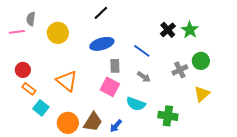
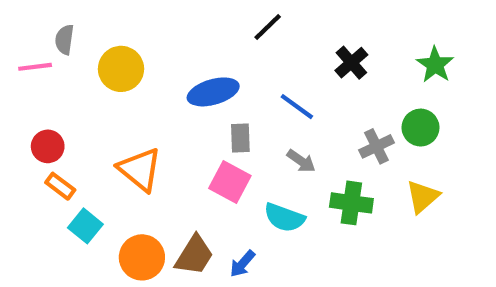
black line: (101, 13) -> (268, 27), moved
green star: (190, 30) -> (435, 65), moved
green cross: (168, 116) -> (351, 203), moved

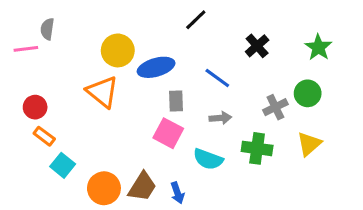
yellow circle: (121, 69) -> (118, 50), moved
gray arrow: (301, 161) -> (220, 118), turned -40
orange triangle: (140, 169) -> (102, 92), moved
blue arrow: (242, 264) -> (177, 193), turned -60

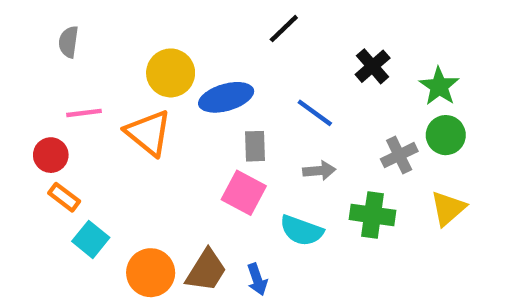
green star: (318, 47) -> (439, 86), moved
pink line: (26, 49) -> (84, 113), moved

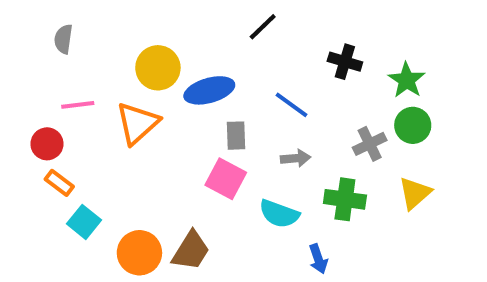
black cross: (373, 66) -> (345, 62), turned -32
orange triangle: (148, 133) -> (137, 123), turned 39
blue arrow: (257, 279) -> (318, 259), moved

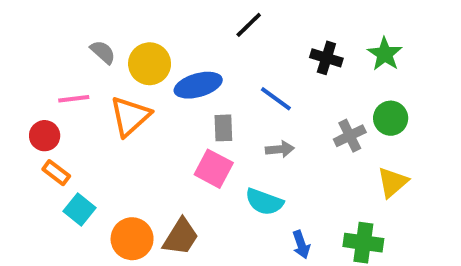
gray semicircle: (63, 39) -> (103, 52), moved, turned 124
green star: (407, 80) -> (385, 54), moved
green cross: (345, 199) -> (363, 243), moved

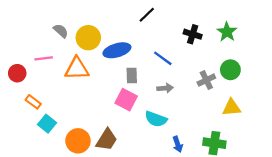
orange triangle: (130, 116) -> (77, 69), turned 40
red circle: (45, 136) -> (17, 73), moved
yellow triangle: (393, 182) -> (232, 108), turned 36

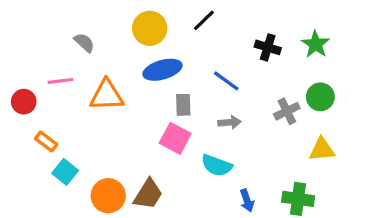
yellow circle: (88, 38) -> (150, 28), moved

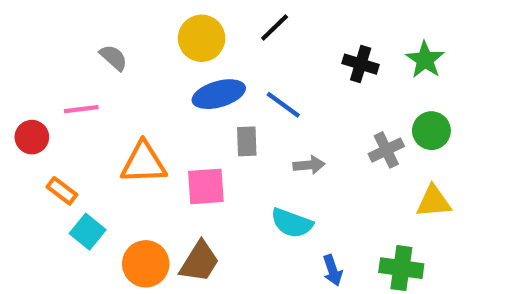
blue line: (226, 81) -> (283, 105), moved
orange triangle: (107, 95) -> (144, 163), moved
pink square: (175, 138) -> (206, 186), moved, turned -32

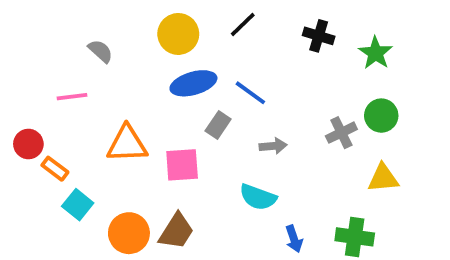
black cross: (361, 64) -> (319, 36), moved
red circle: (32, 137) -> (28, 144), moved
gray rectangle: (247, 141) -> (218, 125), turned 36

